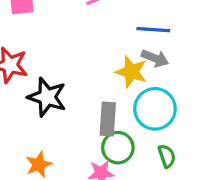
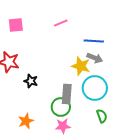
black star: (47, 97) -> (31, 81), size x0.6
green circle: (118, 148) -> (61, 107), moved

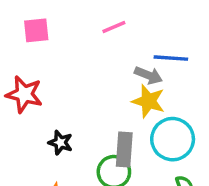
gray arrow: (95, 58) -> (148, 75), moved
black star: (31, 81) -> (60, 143), moved

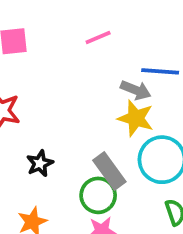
black star: (60, 143) -> (40, 163), turned 30
gray rectangle: (124, 149) -> (109, 171), turned -40

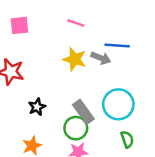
pink line: (98, 38) -> (76, 23), turned 42
yellow star: (136, 118) -> (75, 59), moved

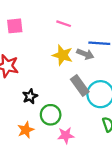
gray rectangle: (83, 112) -> (80, 85), moved
green circle: (76, 128) -> (51, 115), moved

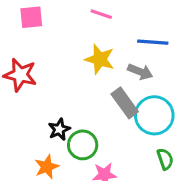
gray arrow: (85, 54) -> (140, 72), moved
black star: (30, 96) -> (59, 129), moved

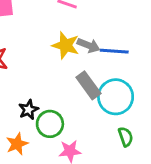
blue line: (153, 42) -> (114, 51), moved
gray arrow: (140, 72) -> (88, 45), moved

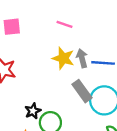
gray arrow: (88, 45) -> (82, 58), turned -126

